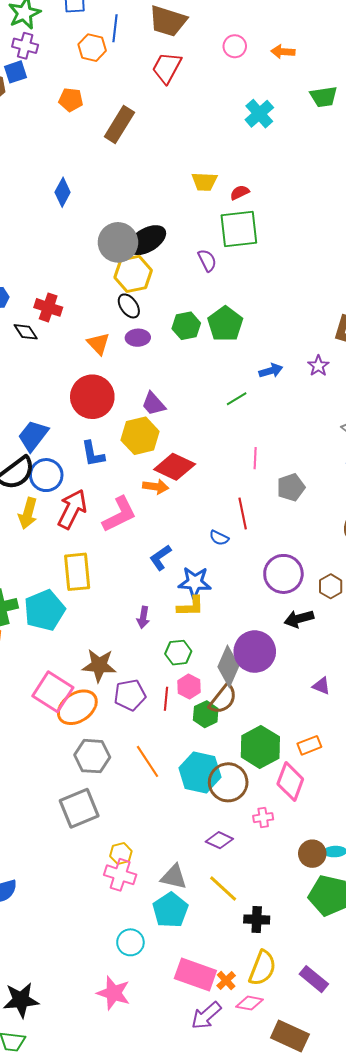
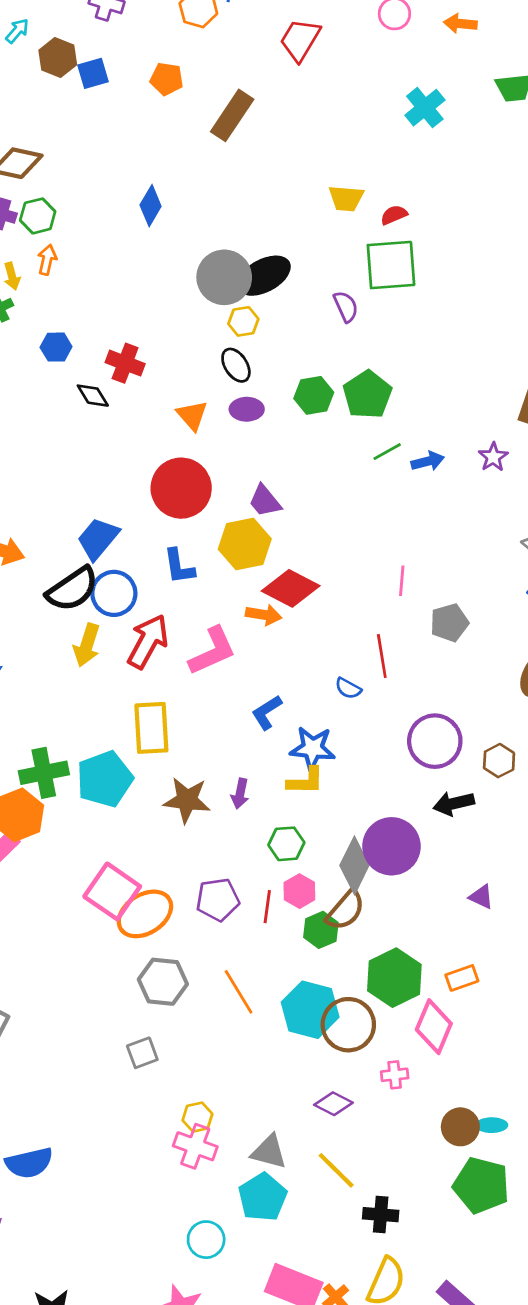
blue square: (16, 72) -> (93, 73), moved
yellow hexagon: (133, 274) -> (243, 321), size x0.6
green line: (237, 399) -> (387, 452), moved
brown star: (99, 665) -> (187, 800), moved
gray square: (79, 808) -> (142, 1053), size x0.6

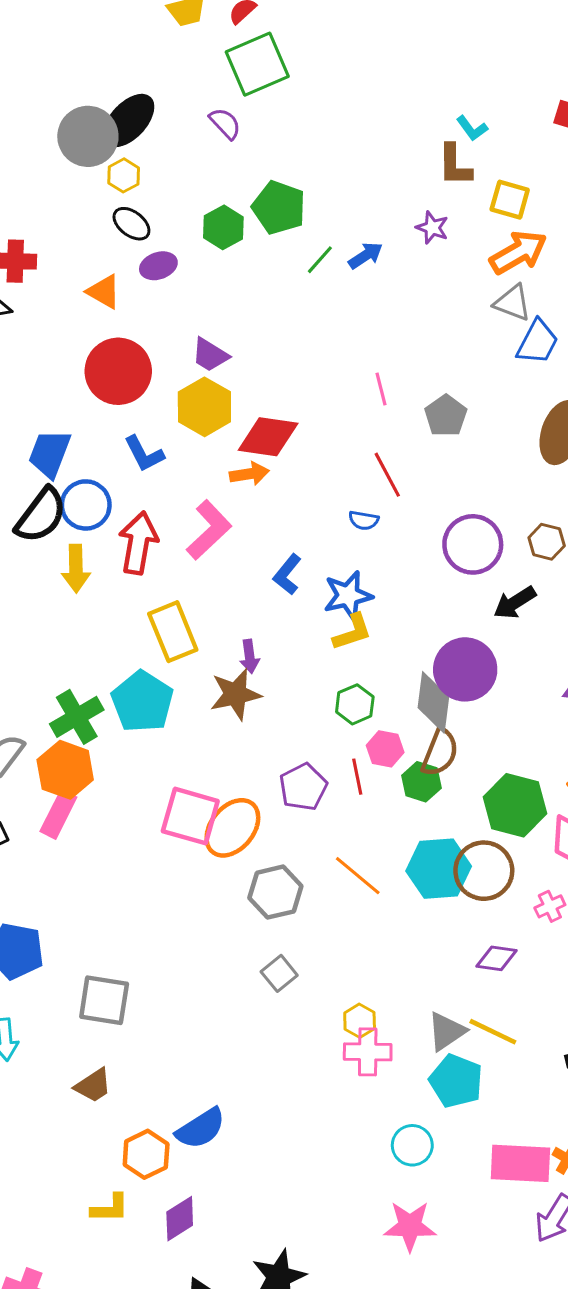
purple arrow: (240, 794) -> (250, 656), moved
gray triangle: (269, 1152) -> (446, 1031), turned -30
yellow line: (336, 1170) -> (493, 1032), moved

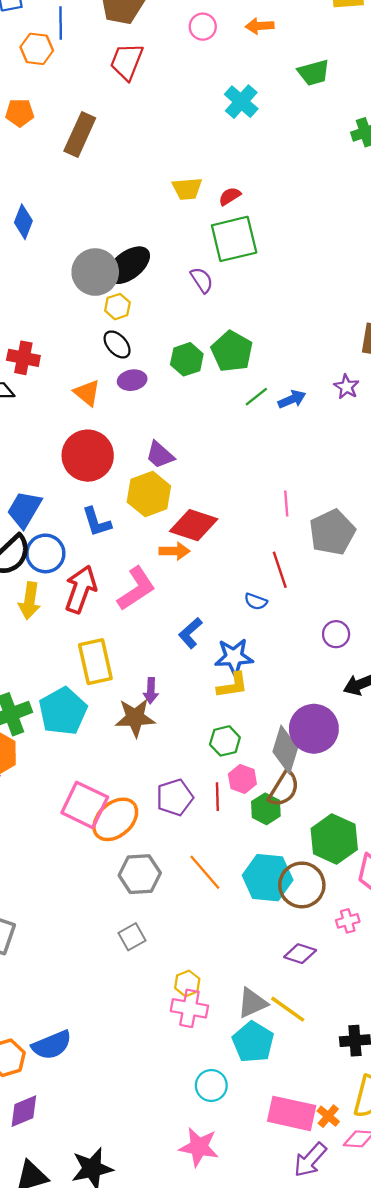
gray pentagon: (446, 416) -> (332, 532), size x1.4
purple circle: (473, 544) -> (336, 634), size x0.6

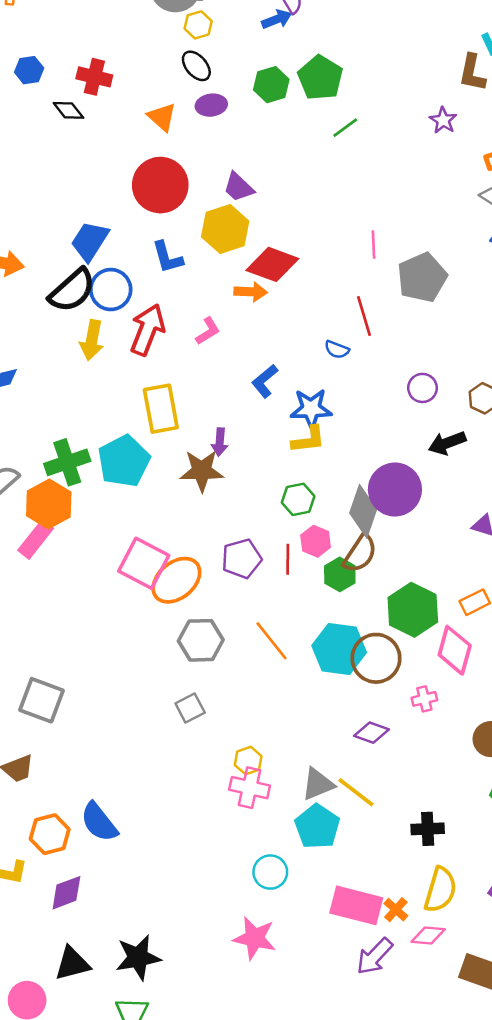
blue arrow: (292, 399) -> (277, 19), moved
pink L-shape: (136, 589) -> (208, 331), size x0.6
blue semicircle: (52, 1045) -> (99, 822), turned 72

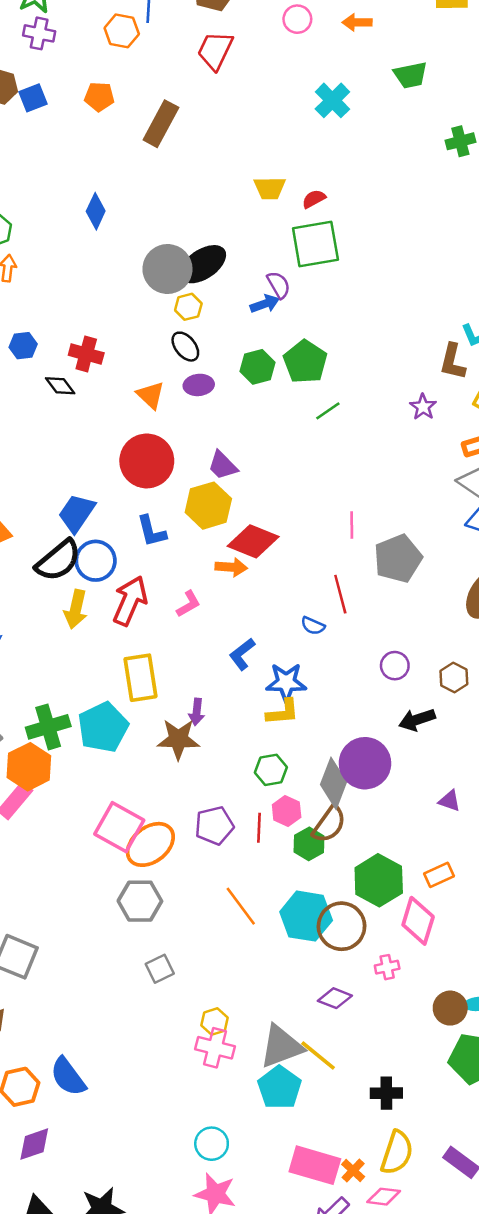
gray hexagon: (201, 640) -> (140, 901), moved
gray triangle: (318, 784) -> (281, 1047), size x1.4
cyan circle: (270, 872) -> (212, 1144), moved

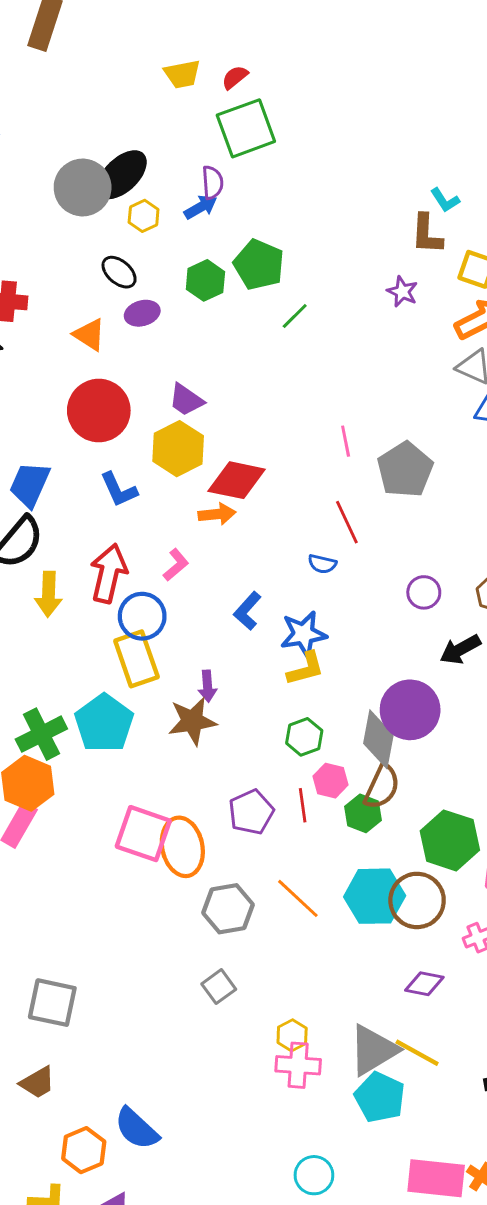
purple semicircle: (279, 285) -> (213, 183), turned 36
yellow hexagon: (188, 307) -> (144, 216), moved
blue circle: (96, 561) -> (142, 616), moved
orange ellipse: (150, 844) -> (182, 847), turned -54
gray hexagon: (140, 901) -> (228, 909), moved

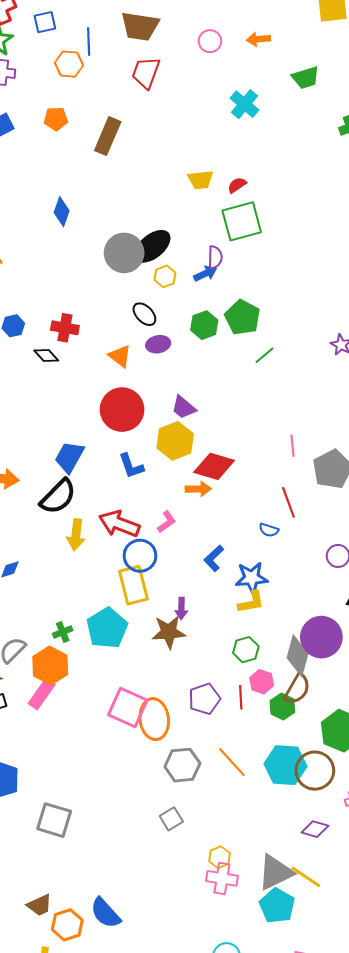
red arrow: (109, 573) -> (119, 524), turned -87
green cross: (41, 734) -> (63, 632), size x0.6
brown trapezoid: (37, 1082) -> (40, 905), moved

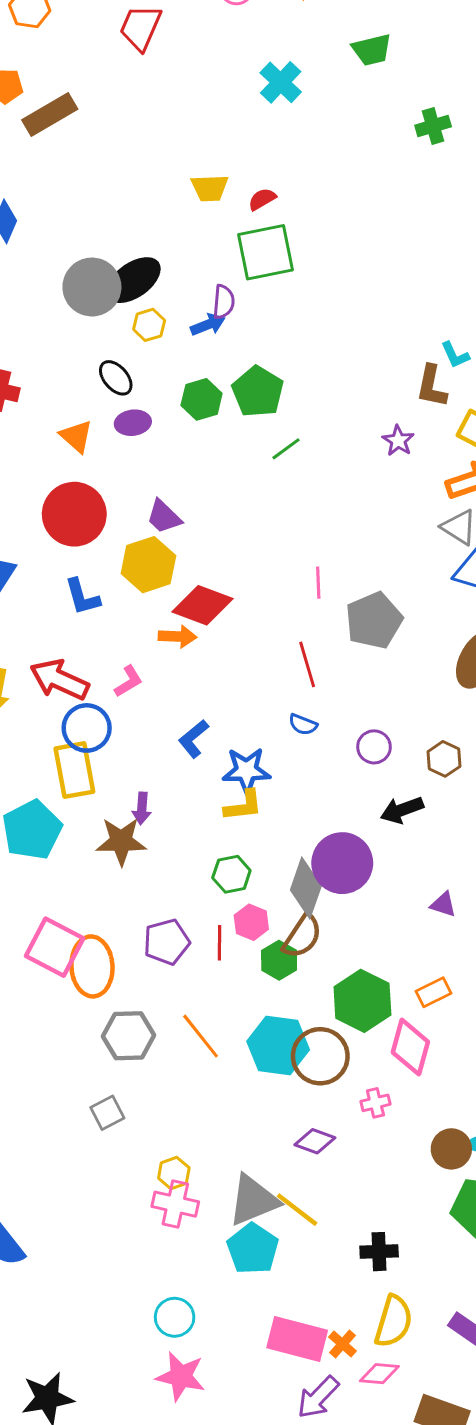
brown rectangle: (108, 136) -> (50, 115), moved, turned 33
blue semicircle: (269, 530) -> (303, 725), moved

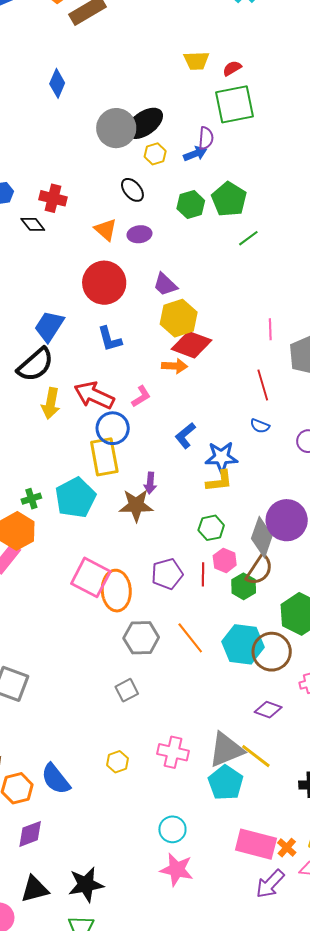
purple ellipse: (133, 423) -> (139, 234), moved
yellow hexagon: (148, 565) -> (179, 318), moved
yellow hexagon: (174, 1173) -> (118, 762), moved

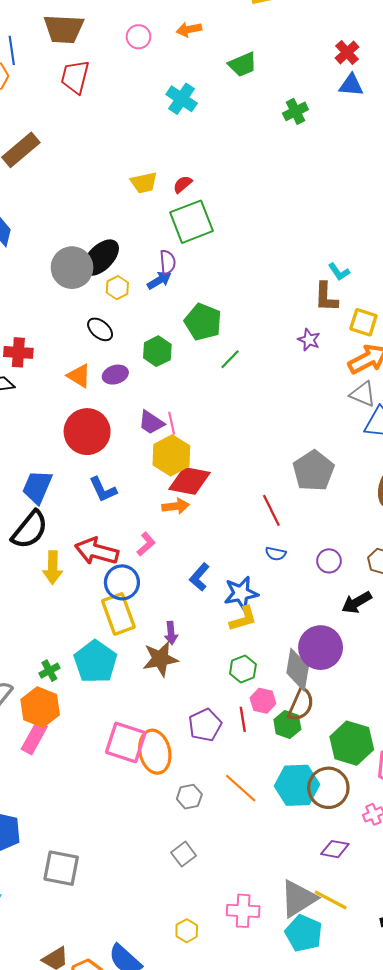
green hexagon: (191, 205) -> (157, 351), moved
pink line: (270, 329) -> (172, 423), moved
gray hexagon: (141, 638) -> (189, 797), size x0.7

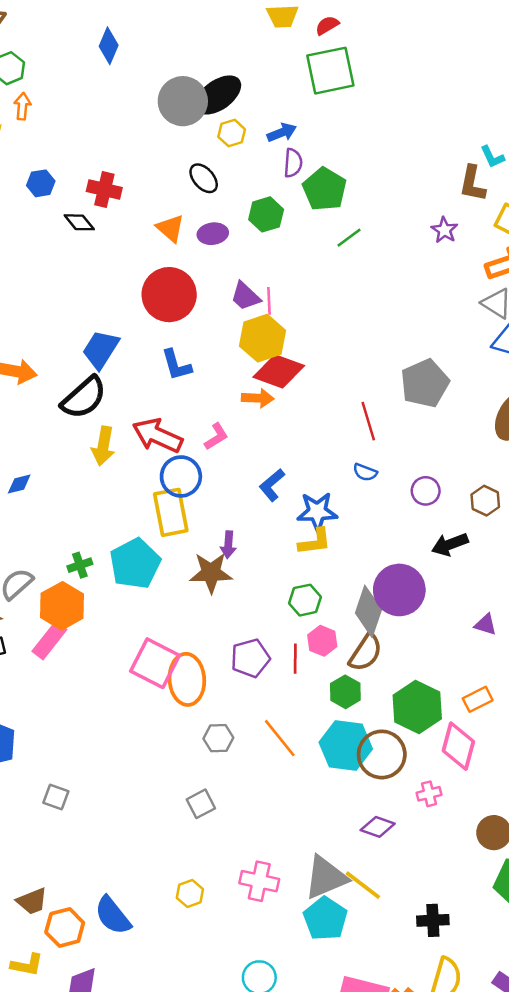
purple semicircle: (168, 262) -> (293, 163), moved
green hexagon: (287, 724) -> (345, 692), moved
gray square: (61, 868) -> (56, 797), size x0.6

